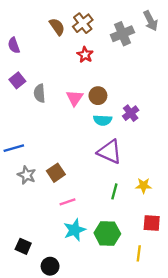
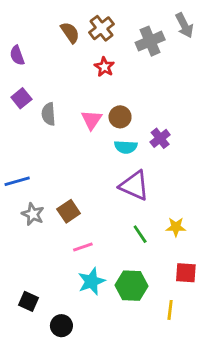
green line: (114, 191) -> (140, 234), turned -49

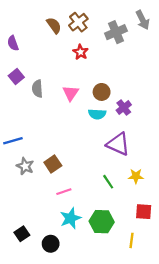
brown circle: (120, 117) -> (102, 92), moved
purple triangle: (134, 186) -> (118, 144), moved
black square: (29, 301) -> (22, 234), turned 32
black circle: (61, 326) -> (51, 244), moved

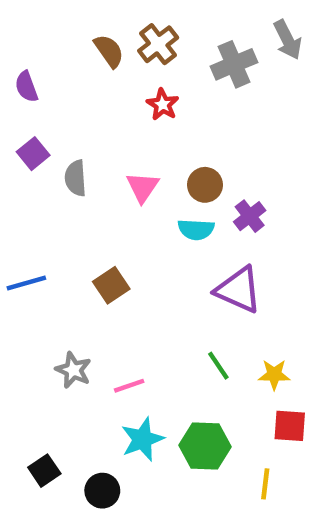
brown square: (53, 164) -> (111, 285), moved
gray star: (25, 166) -> (73, 370), moved
yellow star: (136, 176) -> (274, 375), moved

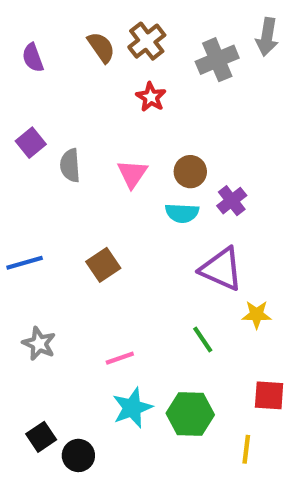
gray arrow: (288, 40) -> (267, 37), turned 36
purple semicircle: (26, 87) -> (33, 58), moved
gray star: (73, 370) -> (39, 344), moved
yellow star: (274, 375) -> (257, 315), moved
black circle: (102, 491) -> (78, 455), moved

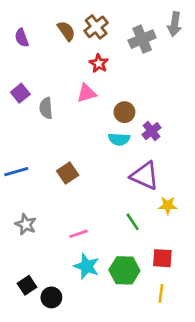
pink triangle: (132, 174) -> (87, 93), moved, turned 40
red square: (269, 395) -> (162, 258), moved
cyan star: (132, 408) -> (87, 266), turned -30

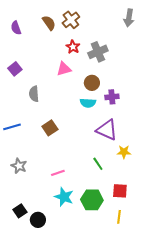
gray cross: (142, 39) -> (98, 52), moved
gray semicircle: (46, 108) -> (34, 94), moved
purple cross: (152, 131) -> (112, 97), turned 32

